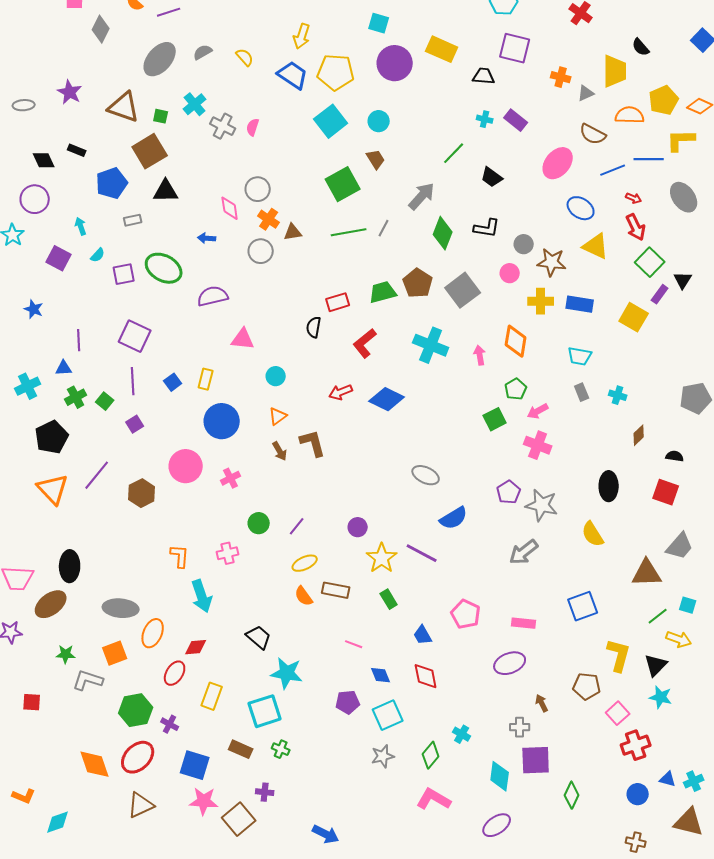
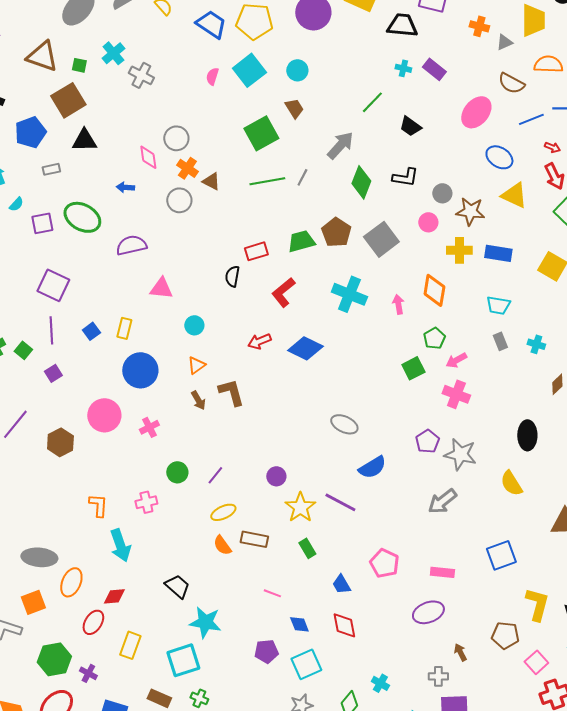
black trapezoid: (484, 76) -> (402, 25), size x1.4
pink semicircle: (253, 127) -> (212, 76), moved
brown triangle: (293, 232) -> (211, 181), turned 36

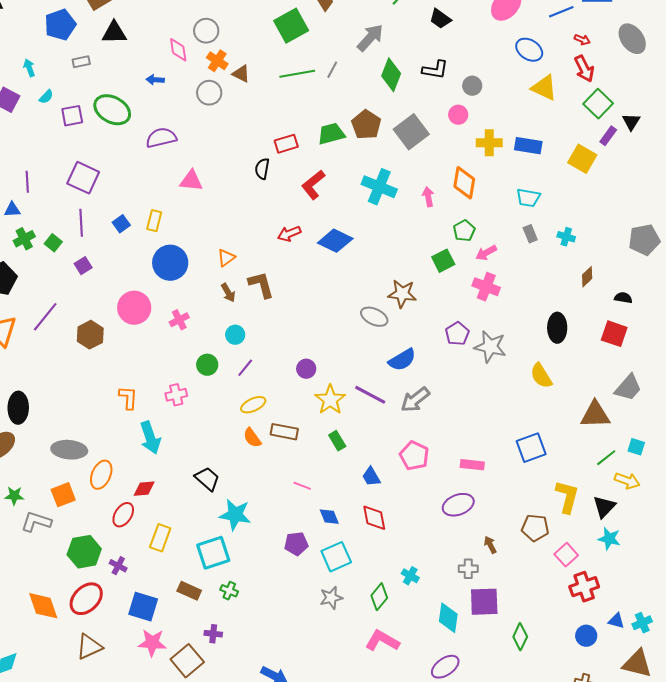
brown star: (470, 211) -> (402, 294), moved
cyan circle: (194, 325) -> (235, 335), moved
gray arrow: (442, 501) -> (415, 400), moved

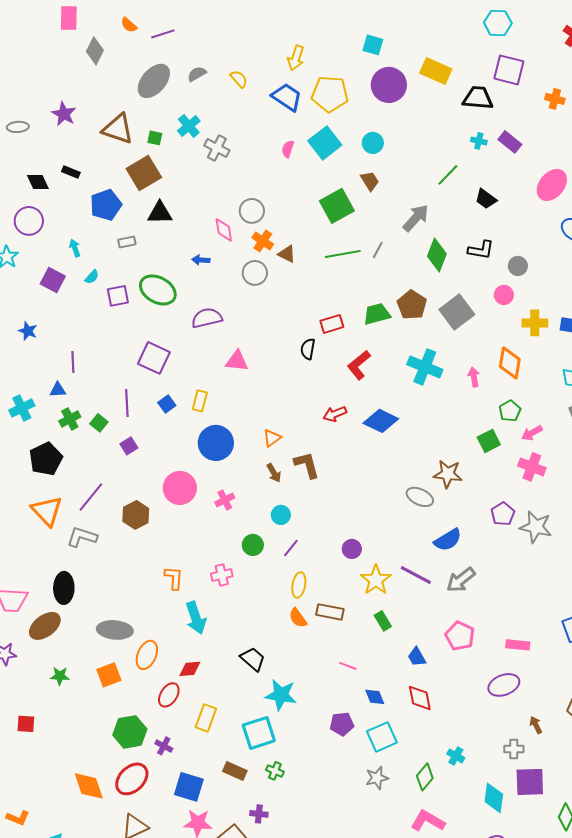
purple square: (83, 178) -> (154, 358), moved
yellow ellipse: (253, 405) -> (299, 585), turned -55
gray L-shape: (36, 522) -> (82, 537), moved

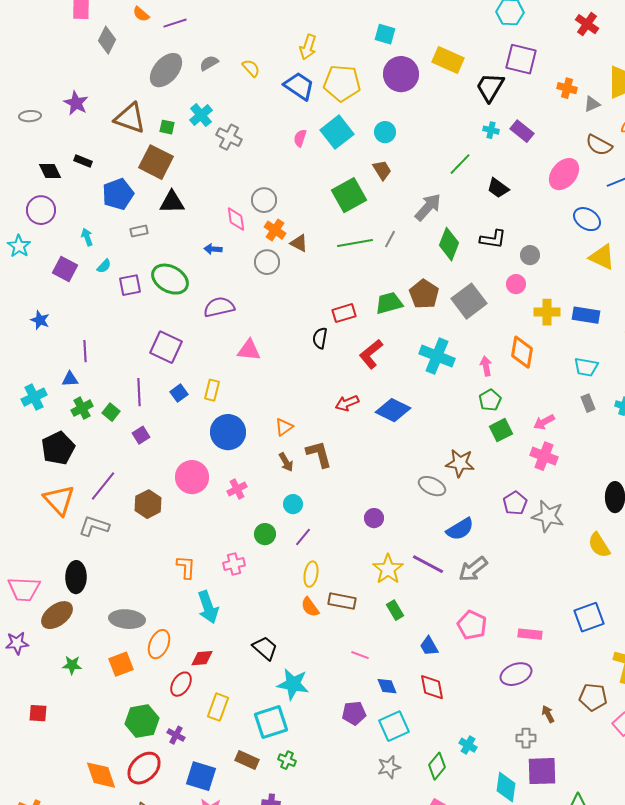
black trapezoid: (478, 98) -> (490, 87), turned -64
brown square: (144, 173) -> (156, 162), turned -32
green pentagon: (510, 411) -> (490, 400), moved
purple circle: (352, 549) -> (374, 518), moved

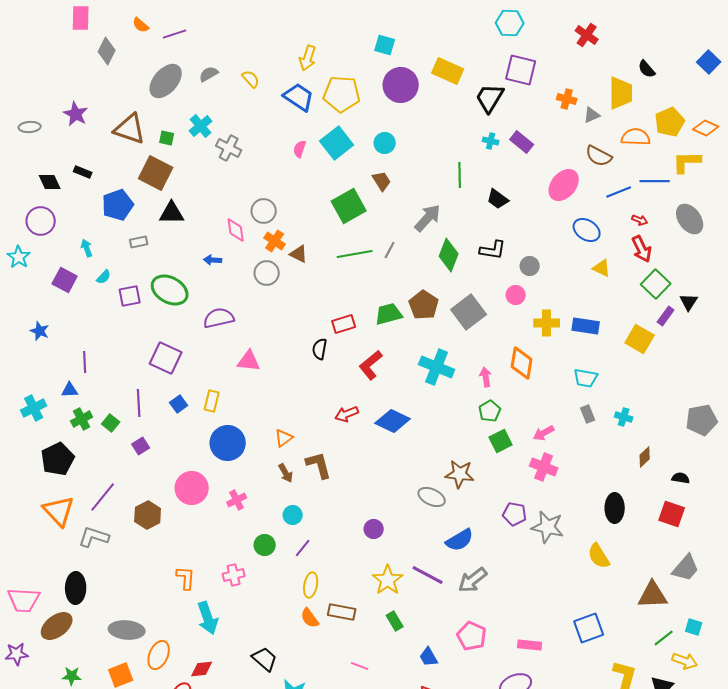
green line: (460, 164) -> (460, 175), turned -45
yellow triangle: (602, 257) -> (602, 268), size x0.7
purple pentagon: (515, 503) -> (515, 514), turned -30

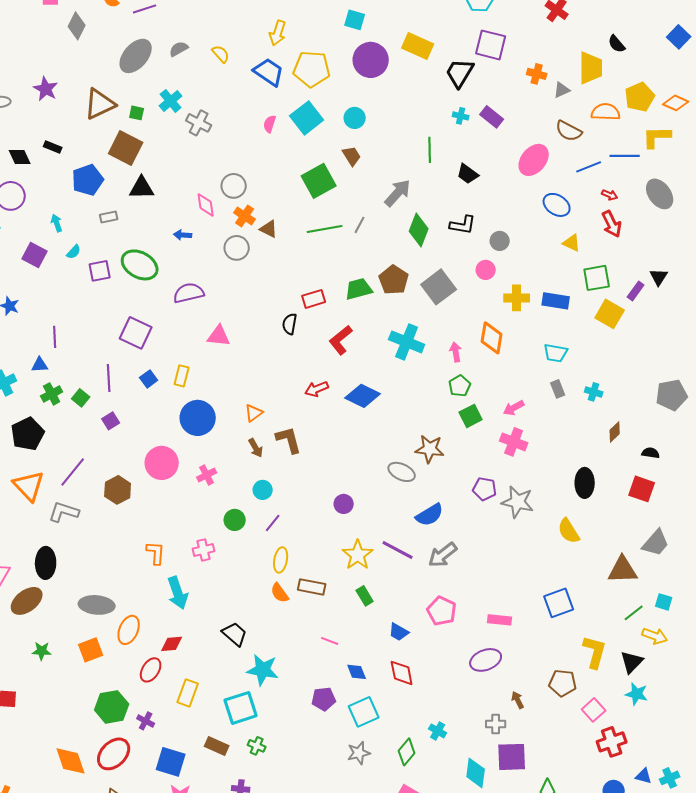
brown triangle: (130, 129) -> (100, 104), turned -44
green square: (656, 284) -> (597, 278), moved, turned 36
blue trapezoid: (429, 657) -> (399, 632), turned -30

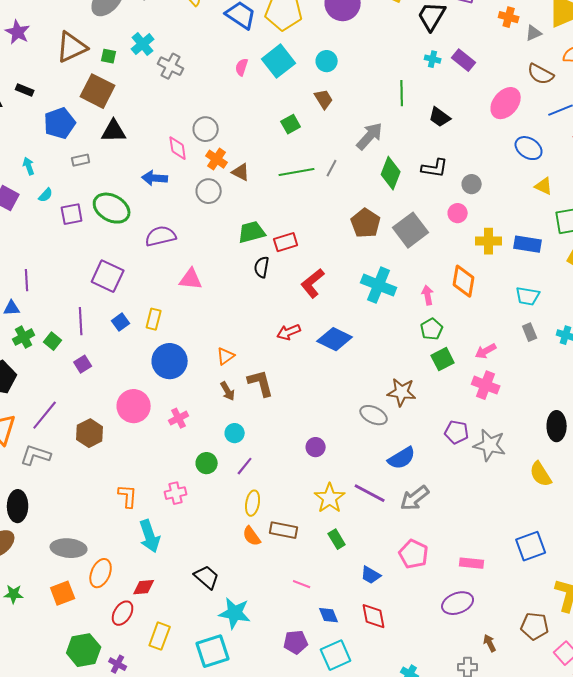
green square: (319, 181) -> (291, 124), size x0.6
blue arrow: (183, 235) -> (155, 178), size x1.4
green trapezoid: (359, 289) -> (252, 232), moved

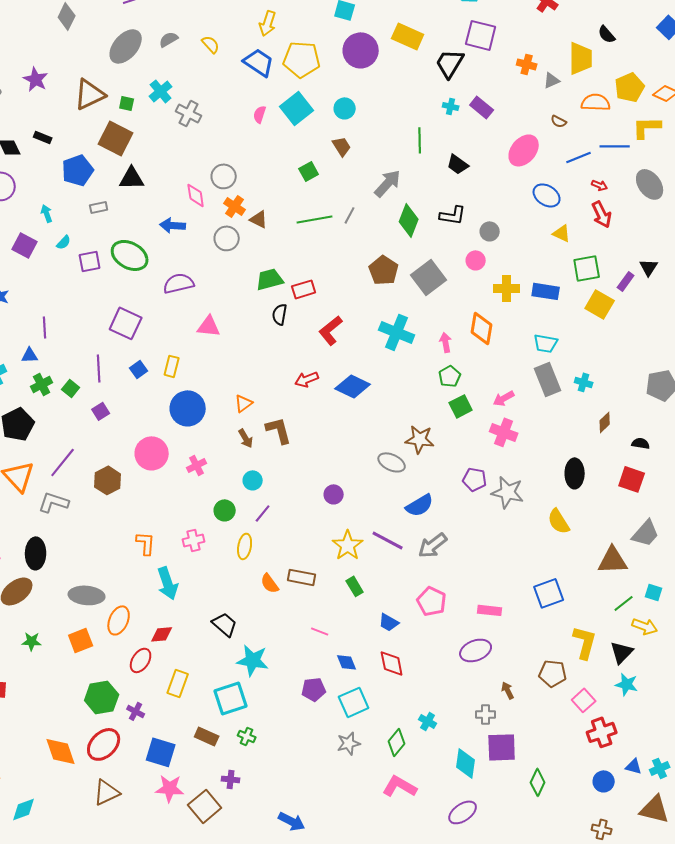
brown semicircle: (541, 74) -> (559, 121), size x0.6
gray rectangle: (530, 332) -> (548, 379), size x1.8
yellow ellipse: (253, 503) -> (245, 546), moved

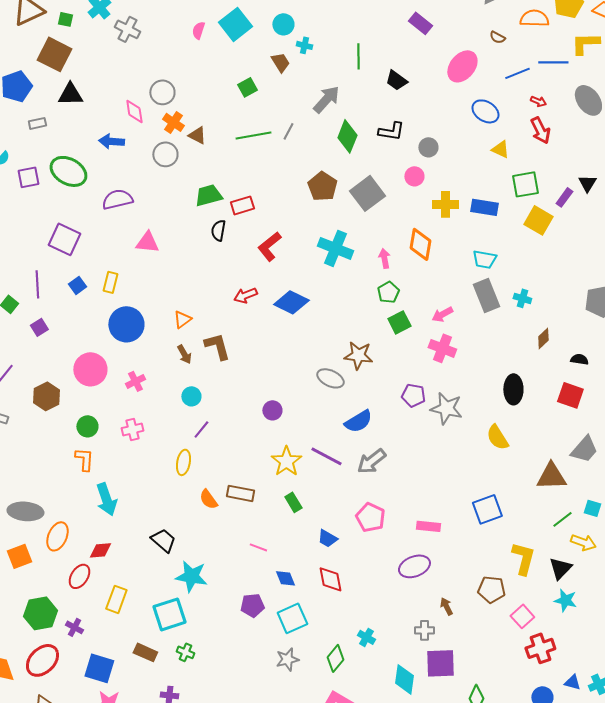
cyan cross: (451, 106) -> (304, 45), moved
green circle: (225, 510) -> (87, 426), moved
pink cross: (194, 540) -> (132, 429), moved

